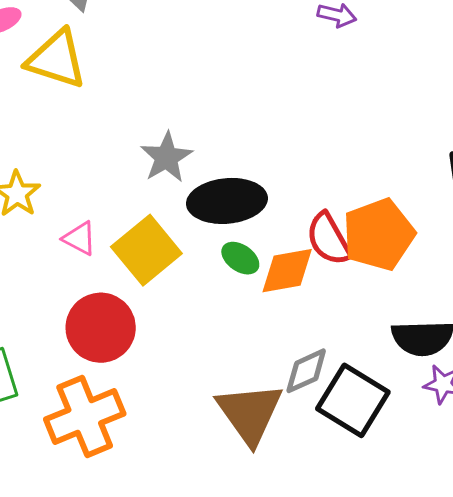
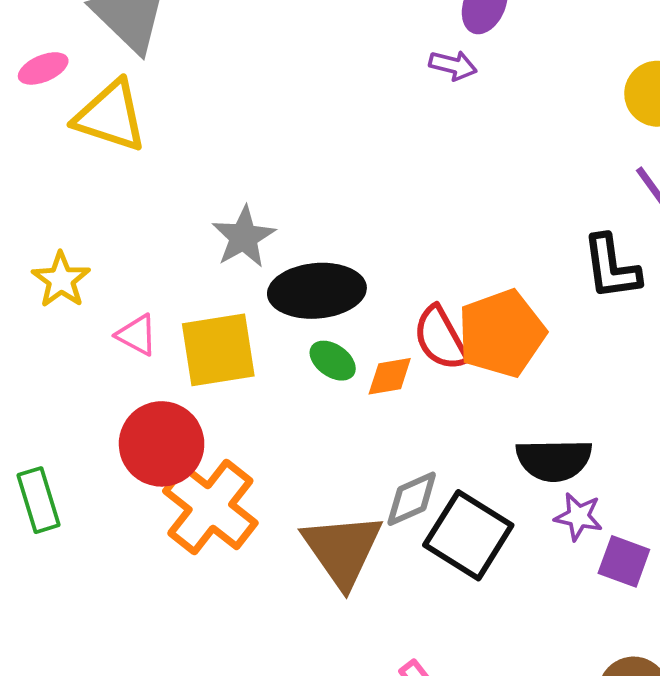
yellow square: (146, 250) -> (218, 350), turned 30
orange diamond: (287, 271) -> (390, 376), size x0.7
orange cross: (85, 416) -> (210, 507), moved, turned -30

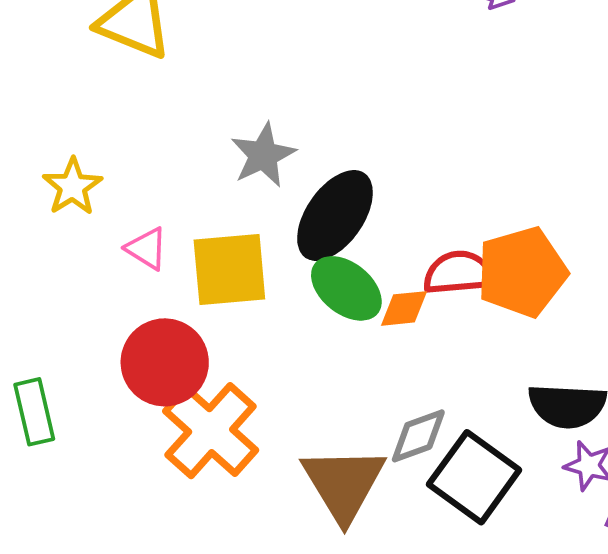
black ellipse: (317, 291) -> (335, 215), turned -54
red semicircle: (440, 338) -> (459, 273), turned 110
green ellipse: (333, 361) -> (346, 288), size x1.5

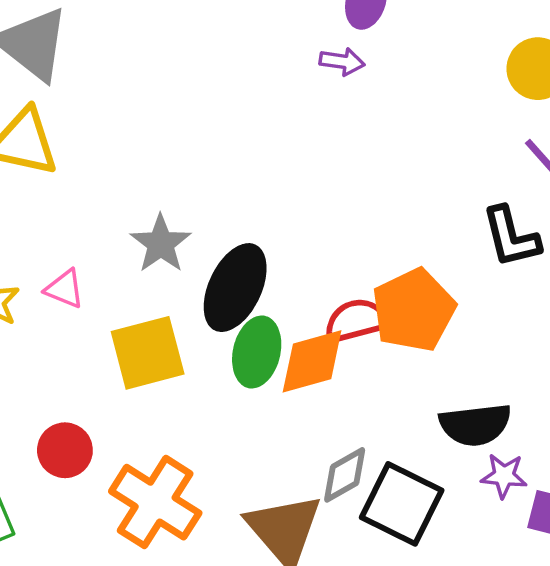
pink triangle: (147, 249) -> (64, 289), moved
green ellipse: (346, 288) -> (257, 352), turned 74
orange diamond: (404, 308) -> (312, 361), size x1.6
red circle: (165, 362) -> (65, 450), moved, size x0.7

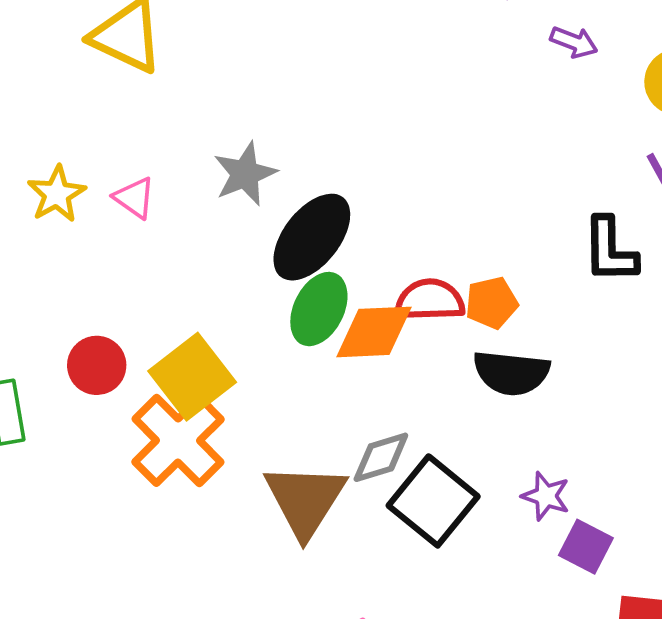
purple arrow: (342, 62) -> (574, 42), moved
orange pentagon: (414, 310) -> (492, 303), size x0.6
yellow square: (148, 353) -> (192, 377), moved, turned -36
black semicircle: (475, 425) -> (511, 373), moved

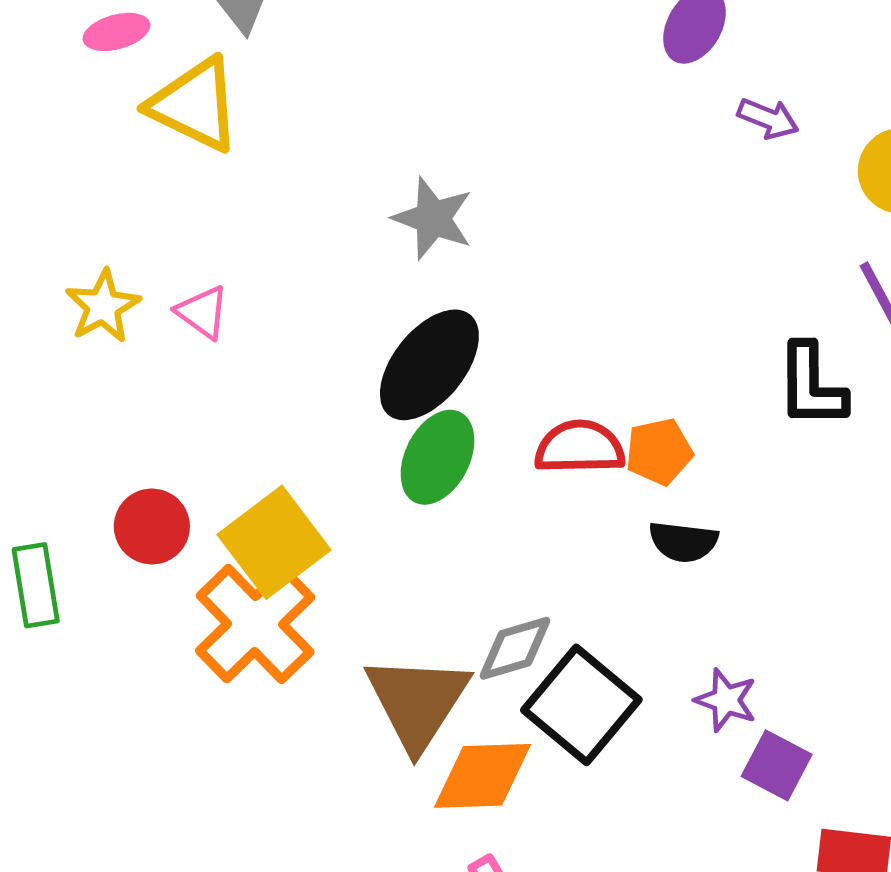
gray star: (245, 174) -> (433, 218), moved, turned -30
orange diamond: (374, 332) -> (482, 776), moved
black semicircle: (511, 373) -> (683, 542), size x0.7

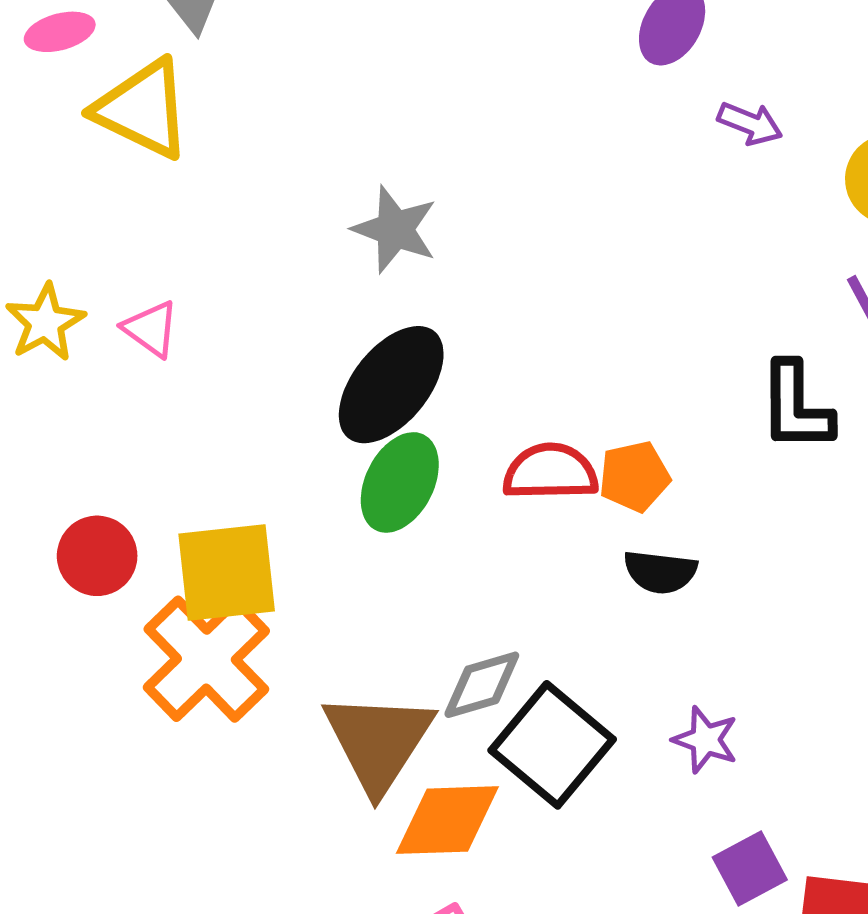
yellow square: (274, 542) -> (227, 572), turned 31
purple square: (777, 765) -> (750, 869), moved, turned 34

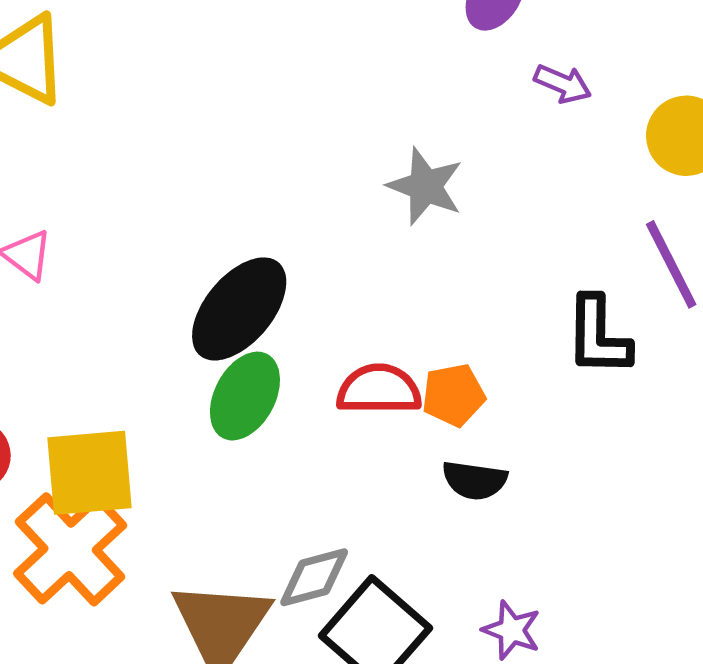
gray star: (395, 229) -> (425, 186), moved

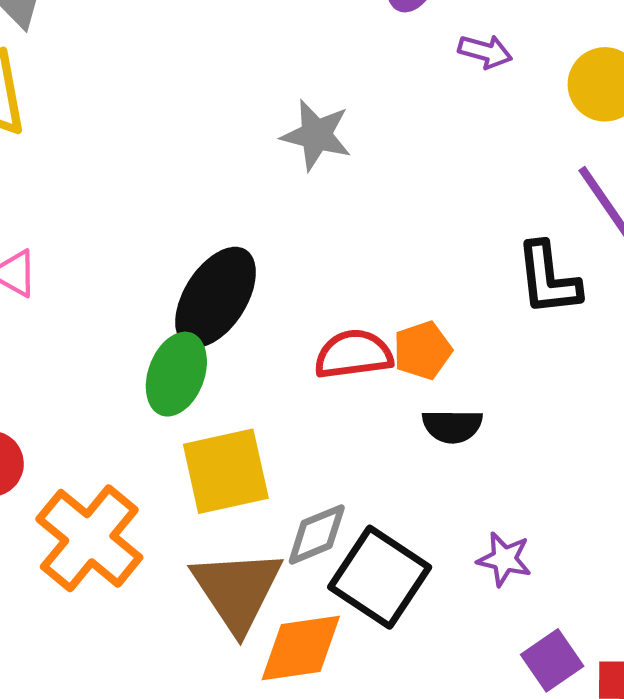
gray star: (425, 186) -> (316, 135), moved
green ellipse: (245, 396) -> (176, 374), moved
yellow square: (90, 473) -> (226, 471), moved

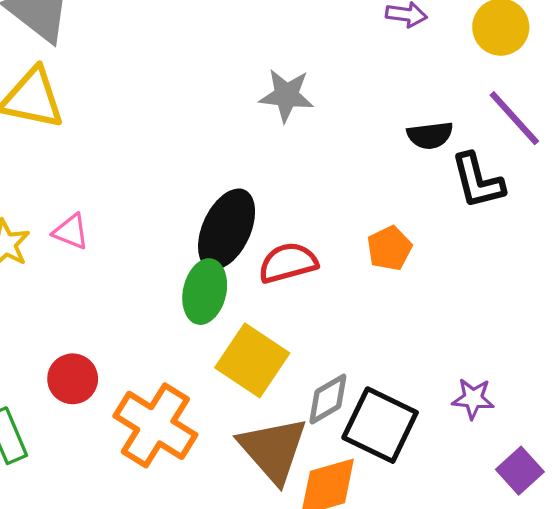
red semicircle: (353, 354) -> (288, 263), moved
black semicircle: (452, 426) -> (430, 135), moved
yellow square: (226, 471) -> (252, 360), turned -36

